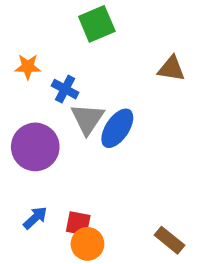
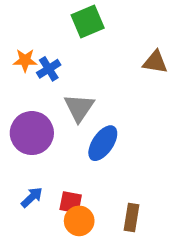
blue cross: (65, 89) -> (49, 69), moved, turned 30
blue ellipse: (117, 128) -> (103, 143), moved
brown rectangle: (170, 240) -> (132, 218), moved, turned 60

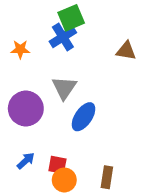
blue cross: (49, 69) -> (63, 37), moved, size x1.4

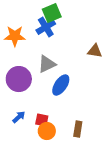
orange star: (20, 49) -> (15, 36), size x1.5
brown triangle: (126, 51) -> (95, 51), moved
gray triangle: (64, 88) -> (47, 64), turned 30

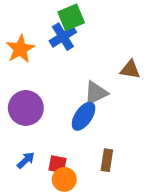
orange star: (15, 36) -> (20, 49), turned -30
gray triangle: (47, 64) -> (96, 93), moved
brown rectangle: (78, 129) -> (107, 160), moved

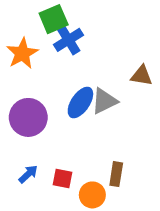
green square: (71, 17) -> (54, 19), moved
blue ellipse: (83, 116) -> (80, 103), moved
orange circle: (64, 179) -> (92, 195), moved

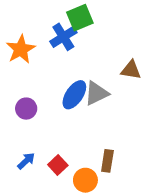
green square: (54, 19) -> (80, 18), moved
purple circle: (28, 117) -> (26, 109), size x0.6
red square: (63, 179) -> (58, 165), turned 36

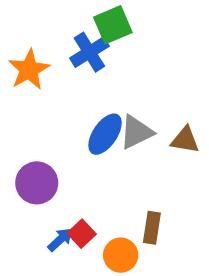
brown triangle: (131, 70) -> (185, 140), moved
purple circle: (26, 109) -> (37, 183), moved, size x1.4
blue arrow: (26, 161) -> (60, 239), moved

